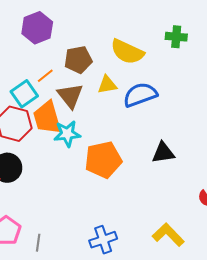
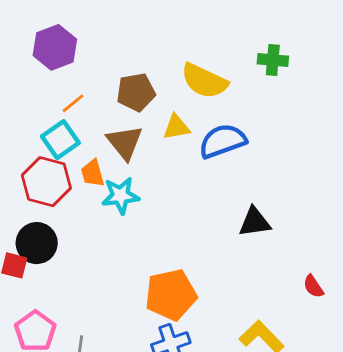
purple hexagon: (37, 28) -> (55, 47), moved
orange line: (45, 76) -> (73, 103), moved
orange trapezoid: (47, 118) -> (93, 173), size x0.6
orange pentagon: (103, 160) -> (171, 295), moved

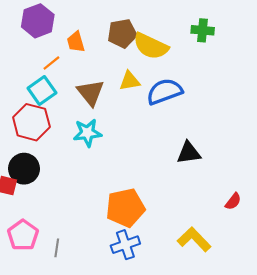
brown pentagon: (136, 92) -> (122, 33), moved
orange trapezoid: (93, 173) -> (76, 42), moved
red semicircle: (313, 286) -> (233, 201), turned -108

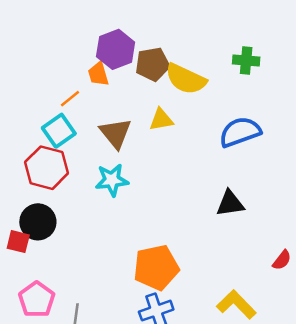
purple hexagon: (38, 21) -> (116, 49), moved
blue semicircle: (164, 92) -> (240, 132), moved

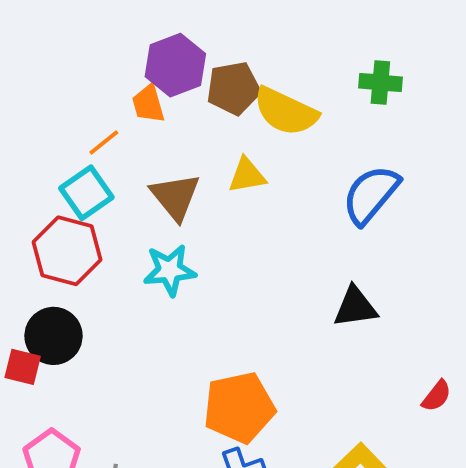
blue semicircle: (240, 132) -> (371, 195), turned -30

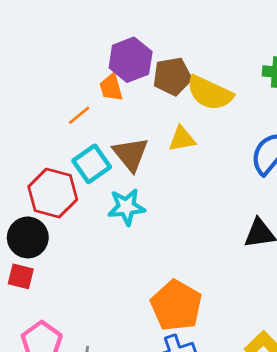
cyan square: (86, 193) -> (92, 164), moved
black circle: (53, 336) -> (28, 237), moved
orange pentagon: (239, 408) -> (176, 306), turned -30

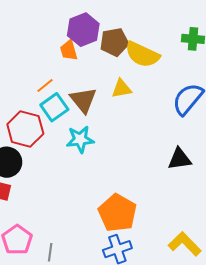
orange line: (79, 115) -> (45, 86), moved

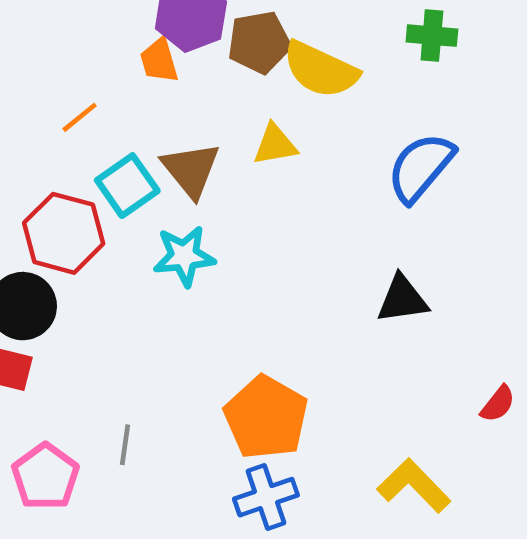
orange line: (45, 86) -> (80, 117), moved
gray line: (50, 252) -> (125, 445), moved

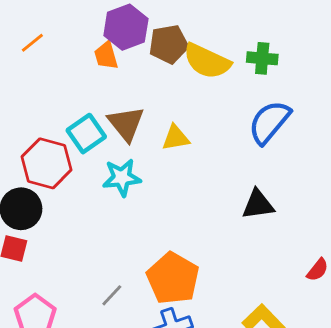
green cross: (432, 36) -> (262, 58), moved
orange line: (80, 117) -> (32, 43), moved
yellow triangle: (275, 145) -> (176, 138), moved
gray line: (125, 445) -> (112, 295), moved, turned 35

